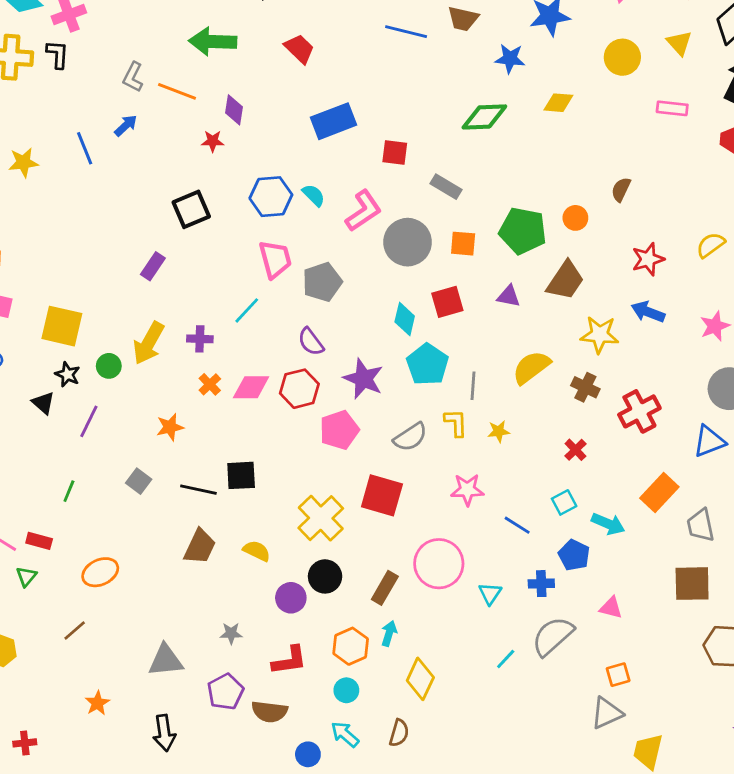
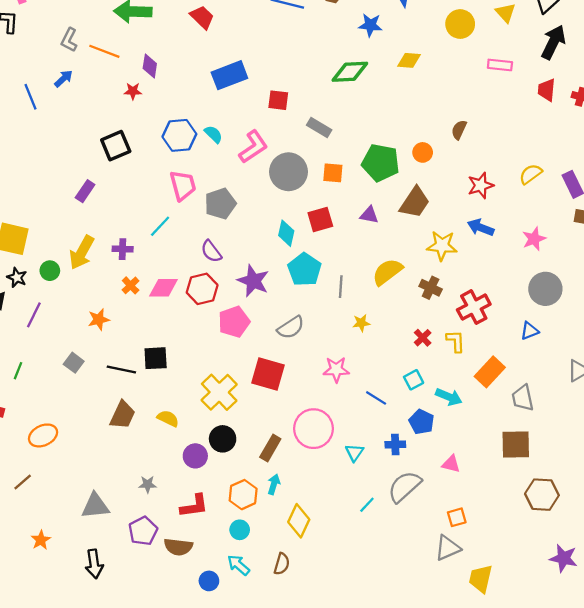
yellow L-shape: (456, 423) -> (456, 341), moved
blue triangle: (709, 441) -> (529, 331), size x0.7

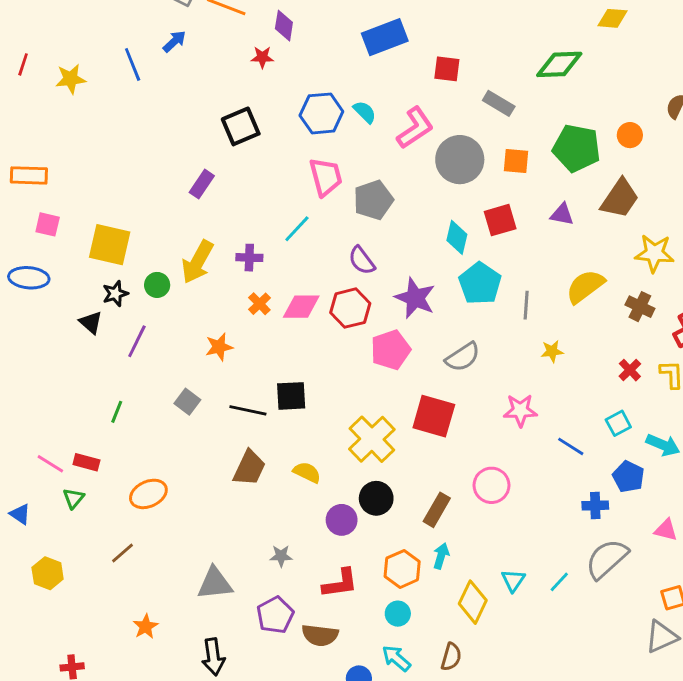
green diamond: (350, 72) -> (559, 64), moved
black star: (17, 277) -> (115, 294), turned 30
pink circle: (314, 429) -> (491, 485), size x0.7
cyan triangle: (354, 453) -> (513, 580), moved

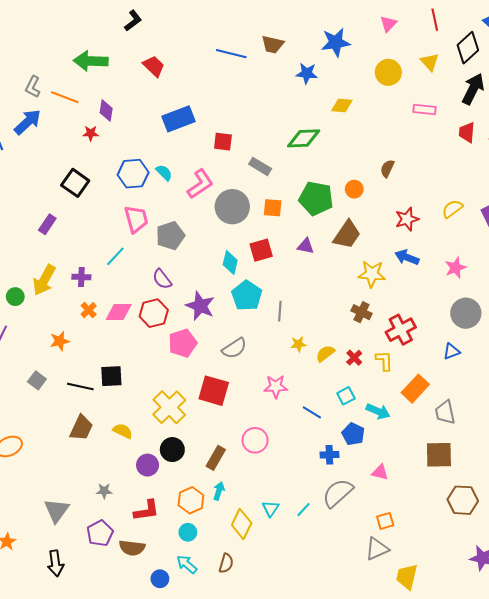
blue arrow: (174, 41) -> (28, 122), size x1.6
black square: (241, 126) -> (75, 183), turned -32
yellow semicircle: (585, 286) -> (325, 353), moved, size x0.7
gray triangle: (215, 583) -> (57, 511), turned -48

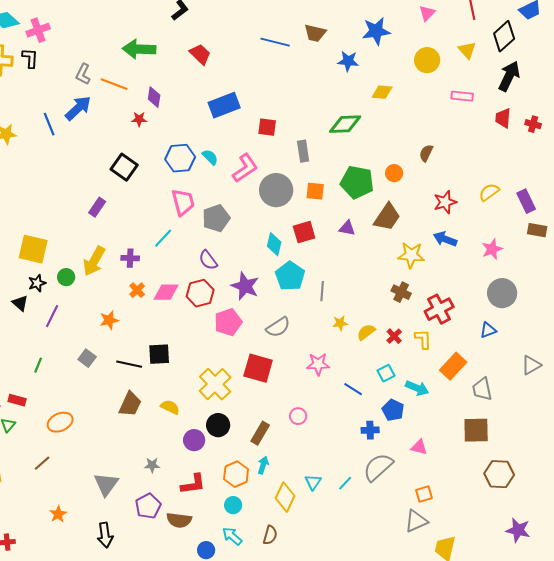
gray rectangle: (260, 166) -> (303, 151), turned 50
pink circle: (255, 440) -> (298, 416), size x0.7

